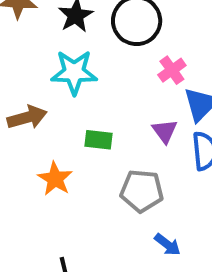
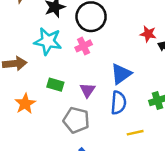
pink cross: (172, 70) -> (84, 46), moved
purple triangle: (165, 131) -> (87, 90), moved

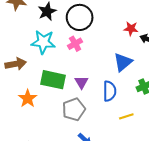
blue triangle: (121, 74) -> (123, 62), moved
green rectangle: (55, 85) -> (53, 80), size x1.6
gray pentagon: (76, 120) -> (74, 109), turned -30

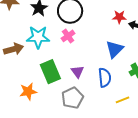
brown arrow: (16, 64) -> (13, 49), moved
green rectangle: (53, 80) -> (50, 72), turned 60
orange star: (28, 98) -> (28, 92), turned 30

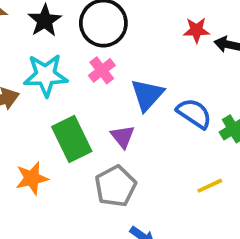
blue triangle: (115, 49) -> (147, 95), moved
blue semicircle: (105, 78) -> (194, 113), moved, turned -48

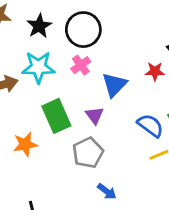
red star: (196, 30) -> (155, 71), moved
blue semicircle: (194, 113) -> (150, 125), moved

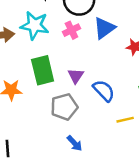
blue triangle: (114, 85) -> (104, 28), moved
blue semicircle: (150, 125) -> (104, 91), moved

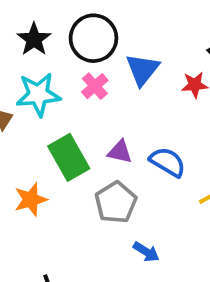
purple triangle: (76, 76) -> (120, 152), turned -35

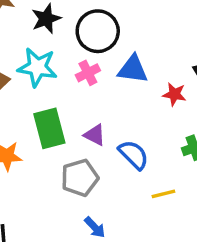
blue triangle: (142, 69) -> (133, 69), turned 44

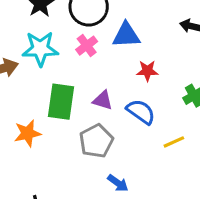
red star: (174, 94) -> (147, 71), moved
green rectangle: (49, 128) -> (61, 102), turned 33

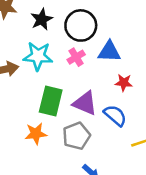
purple triangle: (103, 100) -> (85, 103), size x1.5
orange star: (27, 133) -> (36, 134), moved

